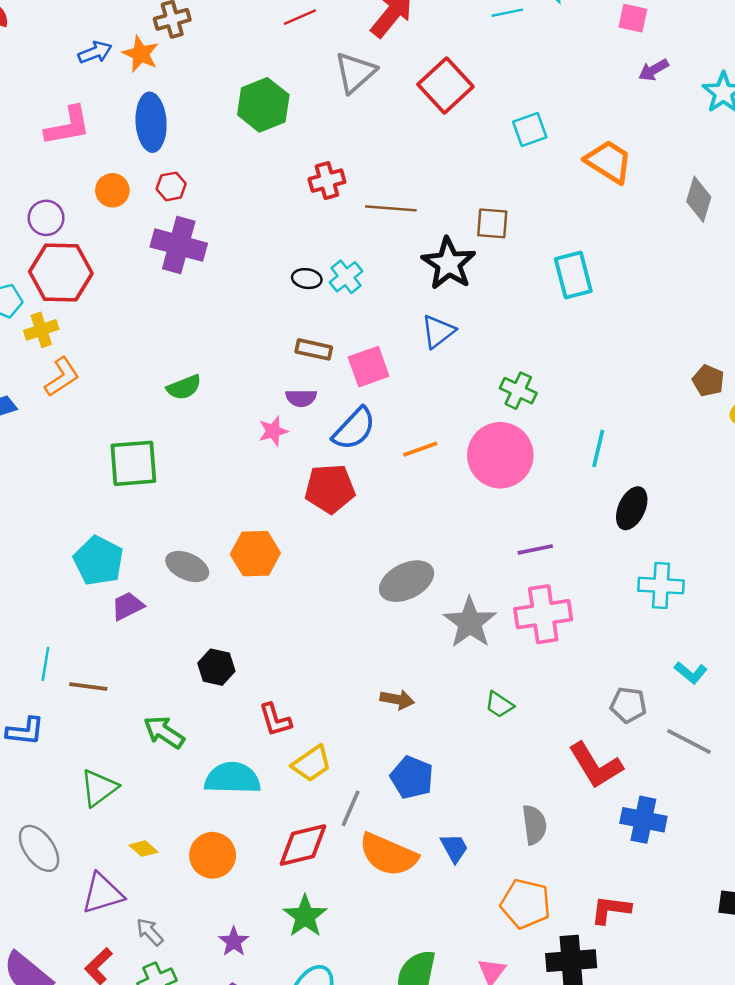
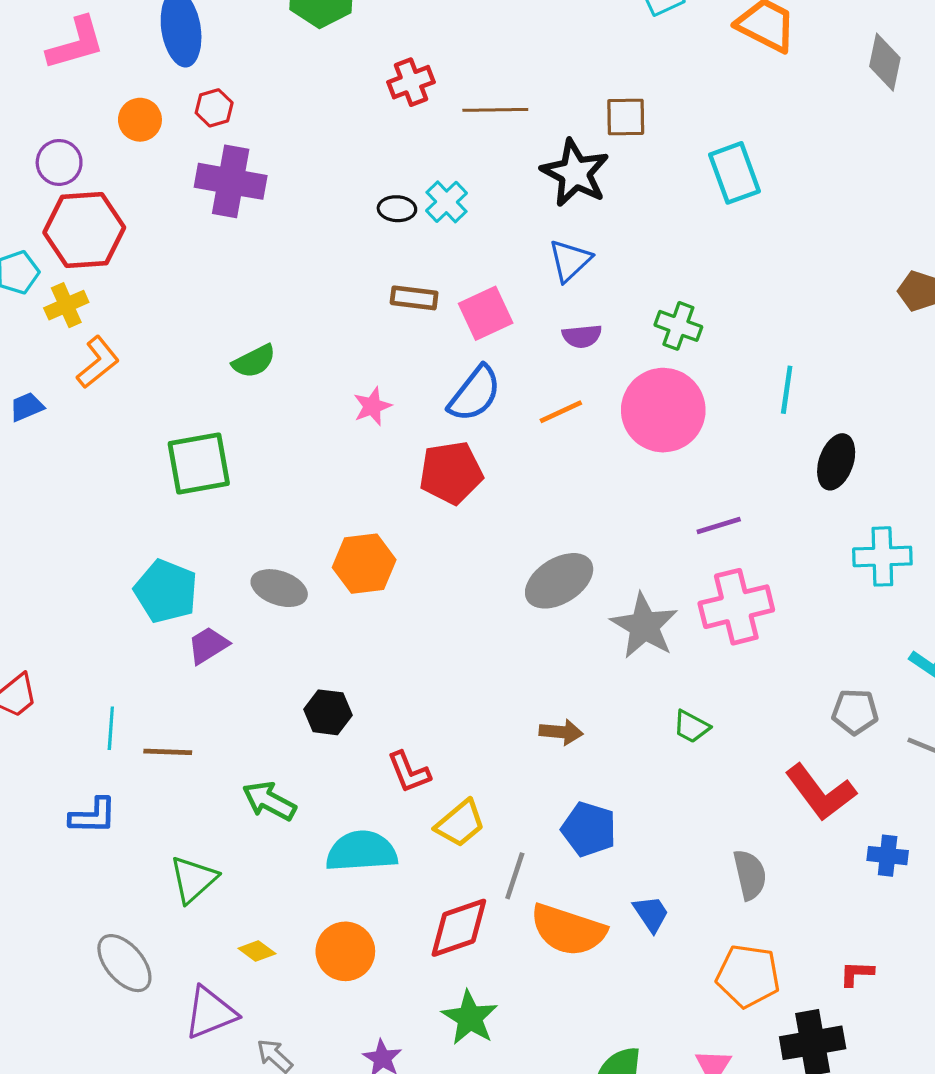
purple semicircle: (301, 398) -> (582, 336), moved
blue cross: (643, 820) -> (888, 856), size x0.7
red L-shape: (611, 910) -> (857, 974), size x0.7

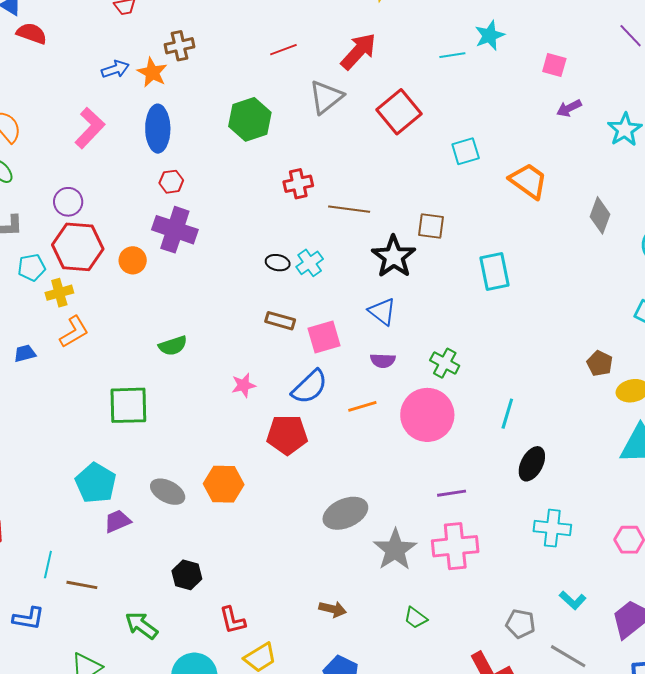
pink L-shape: (76, 43) -> (90, 128), turned -39
orange circle: (140, 120) -> (133, 260), moved
blue triangle: (570, 260) -> (382, 312), turned -48

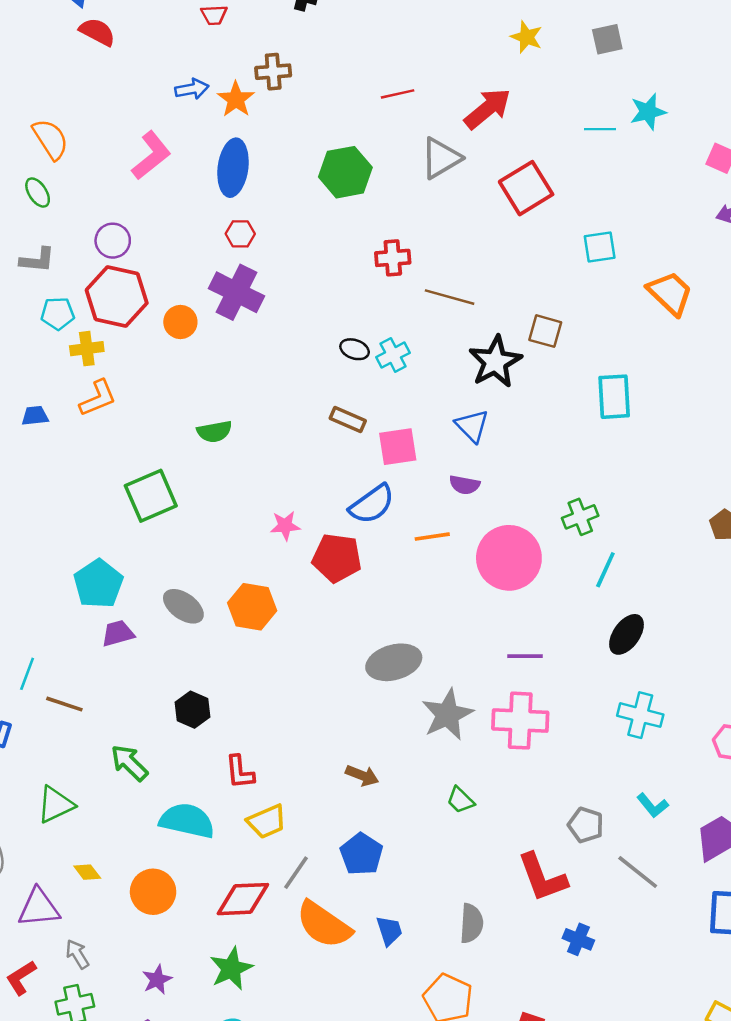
green cross: (445, 363) -> (580, 517), moved, turned 32
pink star: (244, 385) -> (285, 526), moved
green square: (128, 405) -> (151, 496), turned -30

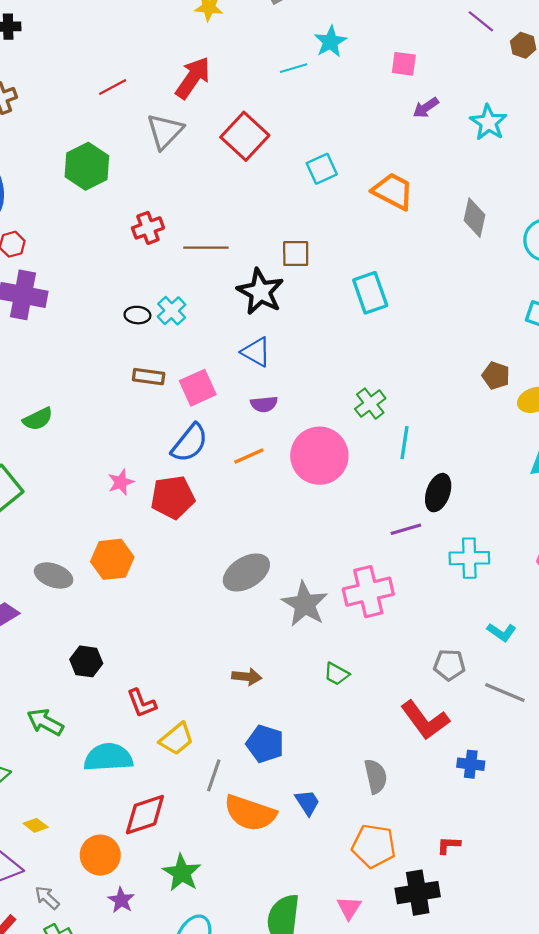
purple line: (525, 656) -> (406, 529), moved
orange circle: (153, 892) -> (100, 855), moved
red diamond: (243, 899) -> (145, 815), moved

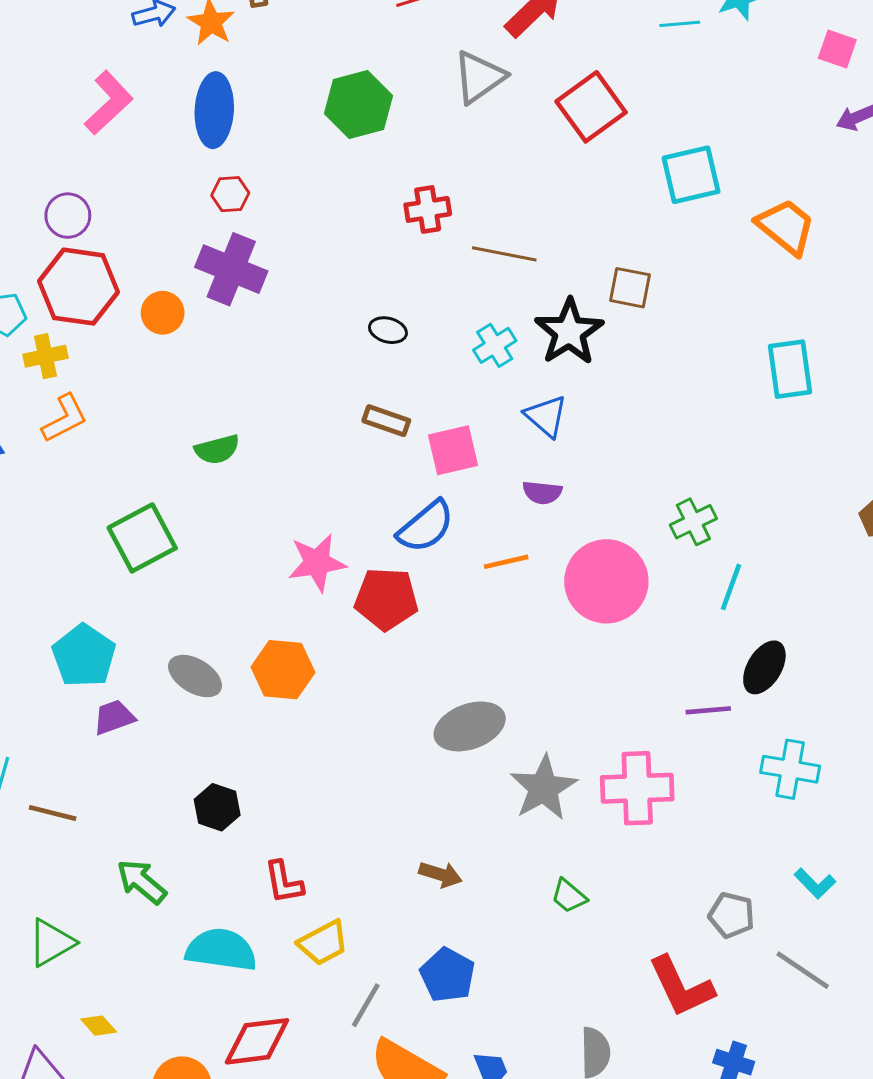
cyan square: (322, 169) -> (691, 175), size x1.4
cyan rectangle: (370, 293) -> (790, 369), moved
cyan cross: (172, 311) -> (495, 345), moved
pink star: (121, 482) -> (317, 563), size x1.5

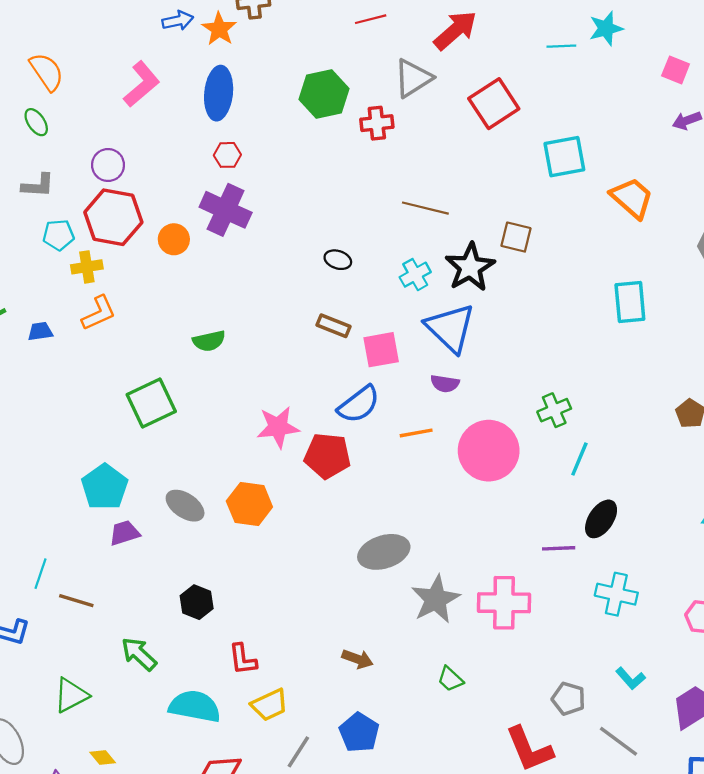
red cross: (428, 209) -> (377, 123), moved
blue triangle: (546, 416) -> (450, 328), size x1.6

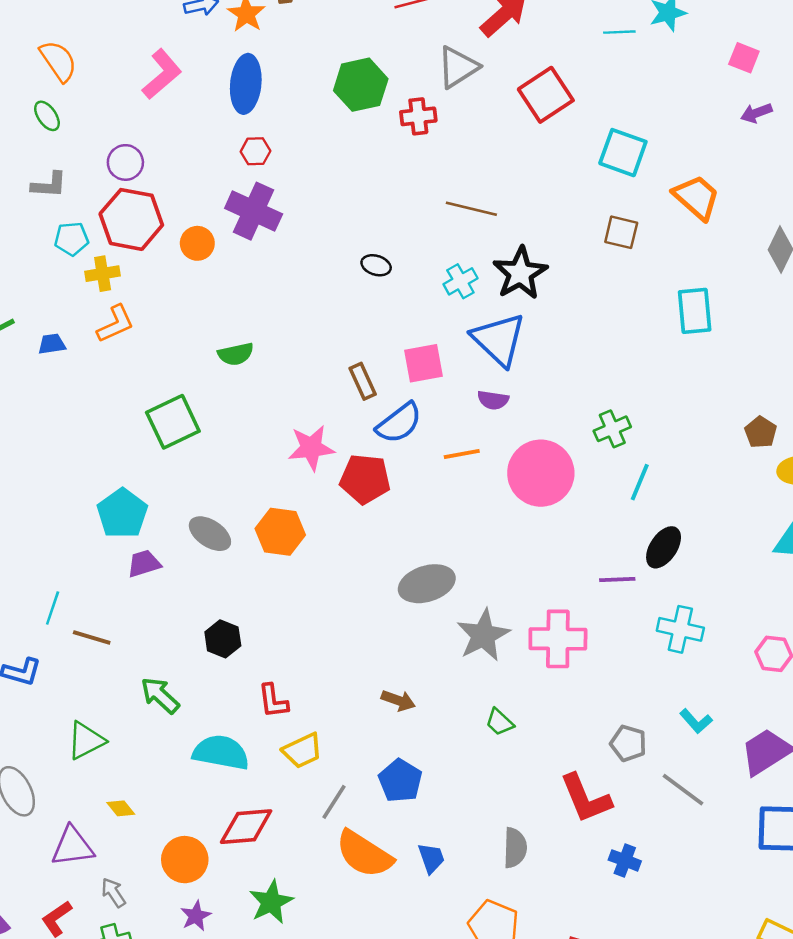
cyan square: (564, 157) -> (623, 153), turned 30
brown square: (516, 237) -> (621, 232), moved
brown rectangle: (333, 326) -> (363, 381), moved, turned 44

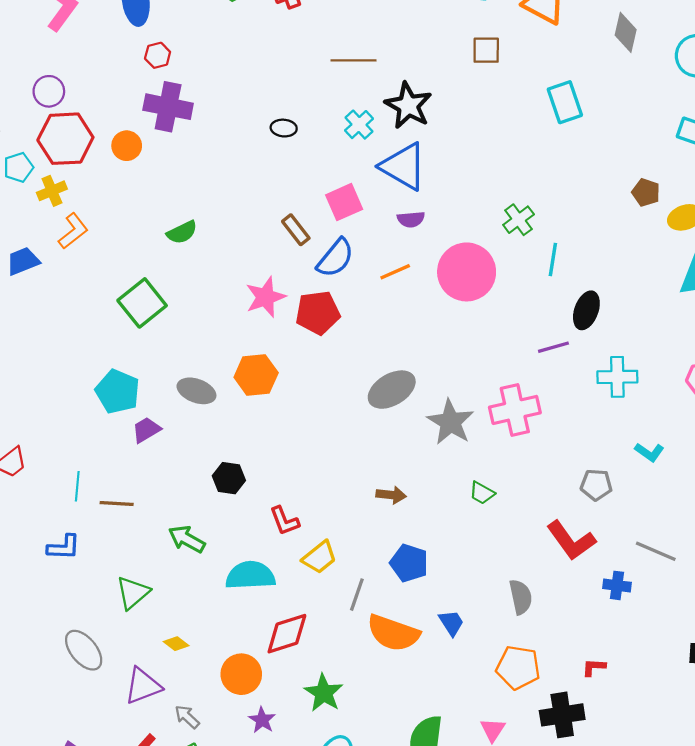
blue trapezoid: (52, 344) -> (23, 261), size x1.4
gray line: (683, 790) -> (656, 551), moved

